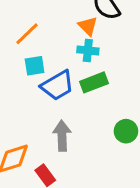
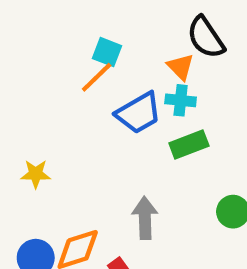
cyan square: (35, 66) -> (107, 52), moved, turned 30
blue trapezoid: (57, 85) -> (139, 113), moved

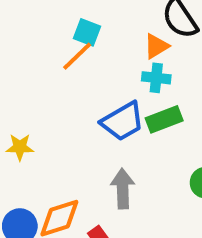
orange triangle: (181, 67) -> (156, 46), turned 44
blue trapezoid: (139, 113) -> (123, 121), moved

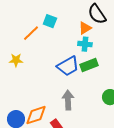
orange line: (77, 56) -> (31, 33), moved
yellow star: (20, 147) -> (16, 60), moved

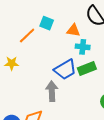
orange triangle: (85, 28) -> (73, 30), moved, turned 40
gray arrow: (68, 100) -> (52, 91), moved

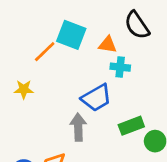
cyan square: (47, 23) -> (71, 35), size x1.5
green rectangle: (87, 68) -> (131, 126), moved

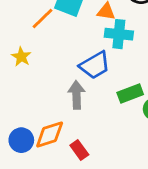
cyan cross: (120, 67) -> (119, 34), size x1.4
yellow star: (24, 89) -> (21, 57), turned 30

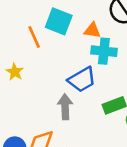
orange line: (43, 19) -> (34, 37), turned -70

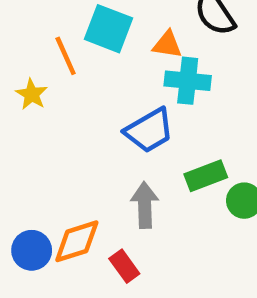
yellow star: (15, 72) -> (32, 94), moved
gray arrow: (65, 107) -> (145, 205), moved

